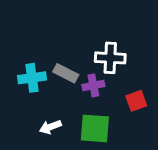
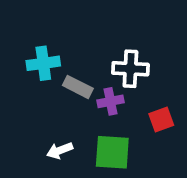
cyan cross: (32, 78) -> (43, 63), moved

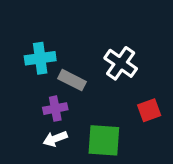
white cross: (130, 69) -> (121, 63), turned 32
purple cross: (110, 101) -> (55, 109), moved

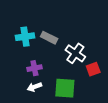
white cross: (121, 63) -> (75, 53), moved
gray rectangle: (72, 80) -> (49, 38), moved

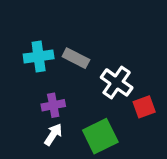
white arrow: (34, 87) -> (53, 134), turned 144
green square: (65, 88) -> (100, 136), turned -30

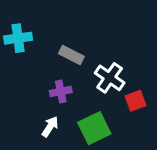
cyan cross: (39, 56) -> (18, 38), moved
purple cross: (53, 105) -> (61, 92), moved

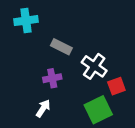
cyan cross: (18, 38) -> (26, 21), moved
green square: (94, 128) -> (98, 110), moved

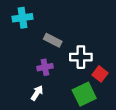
white cross: (94, 66) -> (81, 57), turned -35
red square: (116, 86) -> (100, 74), turned -32

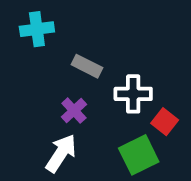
purple cross: (45, 67) -> (74, 111), turned -32
white arrow: (37, 93) -> (61, 153), size x1.5

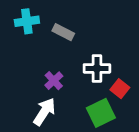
gray rectangle: (87, 66) -> (63, 32), moved

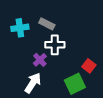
cyan cross: (27, 21) -> (20, 28), moved
white cross: (97, 68) -> (55, 45), moved

